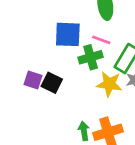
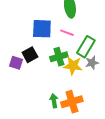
green cross: (91, 57) -> (59, 57), moved
black square: (52, 83) -> (30, 55), moved, turned 35

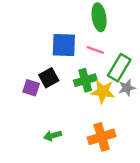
green arrow: (54, 101) -> (52, 136), moved, turned -96

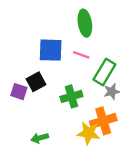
green cross: (85, 80) -> (71, 96), moved
yellow star: (103, 92) -> (89, 133), moved
orange cross: (102, 137) -> (103, 121), moved

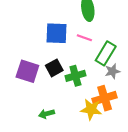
black square: (36, 82) -> (54, 68), moved
purple square: (19, 92) -> (27, 71), size x1.5

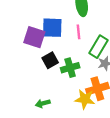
pink line: (84, 38) -> (79, 32), turned 64
purple square: (27, 71) -> (34, 37), moved

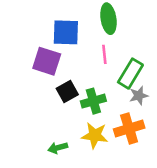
blue square: (52, 28) -> (66, 32), moved
yellow star: (85, 99) -> (95, 135), moved

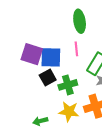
blue square: (66, 32) -> (51, 57), moved

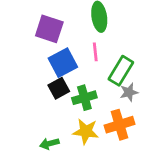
purple square: (32, 54) -> (49, 29), moved
blue square: (51, 57) -> (63, 63), turned -30

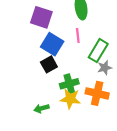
blue square: (63, 63) -> (52, 44), turned -30
green cross: (84, 98) -> (69, 84), moved
orange cross: (119, 125) -> (97, 93), turned 30

